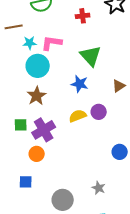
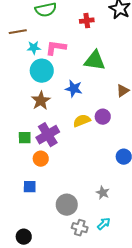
green triangle: (91, 56) -> (95, 61), turned -40
blue star: (80, 84) -> (74, 89), moved
green square: (21, 125) -> (25, 138), moved

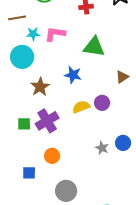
cyan circle: (42, 71) -> (22, 57), moved
orange circle: (41, 159) -> (52, 156), moved
gray star: (103, 193) -> (102, 148), moved

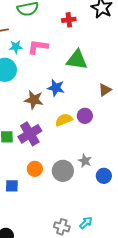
brown star: (40, 87) -> (34, 100), moved, turned -30
blue circle: (123, 143) -> (104, 176), moved
gray circle: (66, 191) -> (63, 171), moved

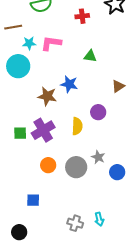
green triangle: (77, 60) -> (90, 56), size x0.6
yellow semicircle: (64, 120) -> (77, 126), moved, turned 114
blue square: (12, 186) -> (33, 200), moved
cyan arrow: (86, 223) -> (99, 219), turned 120

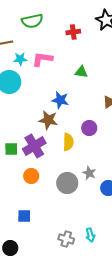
brown star: (47, 96) -> (48, 120), moved
orange circle: (48, 165) -> (31, 176), moved

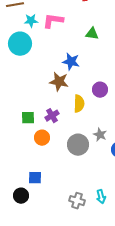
purple cross: (34, 146) -> (52, 116), moved, size x0.6
green square: (11, 149) -> (28, 118), moved
black circle: (10, 248) -> (21, 196), moved

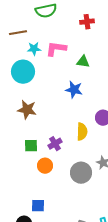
green triangle: (92, 34) -> (83, 62), moved
brown star: (59, 82) -> (27, 110), moved

